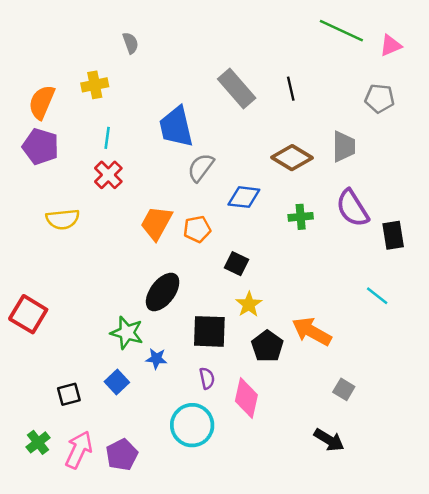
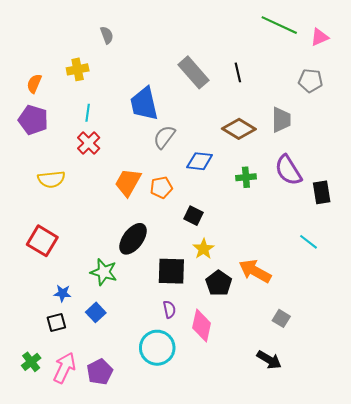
orange semicircle: (42, 102) -> (34, 84), size x0.7
red square: (28, 314) -> (42, 241), moved
blue star: (156, 359) -> (62, 293), moved

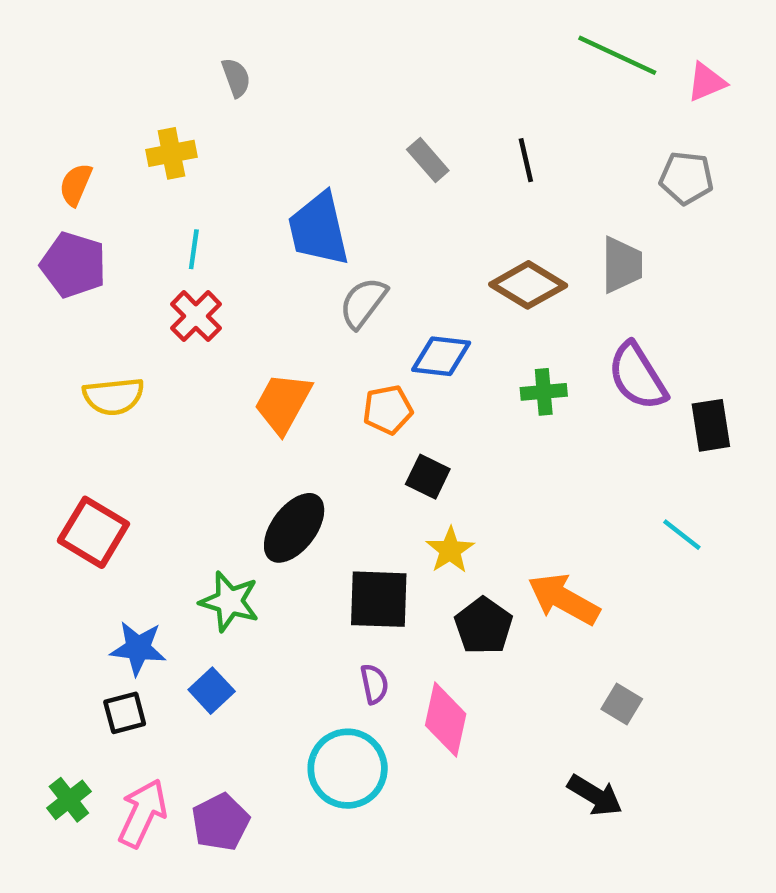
gray rectangle: (194, 72) -> (428, 160), size x0.6
orange pentagon: (161, 187) -> (388, 410), moved
blue star: (62, 293) -> (138, 648), size x1.4

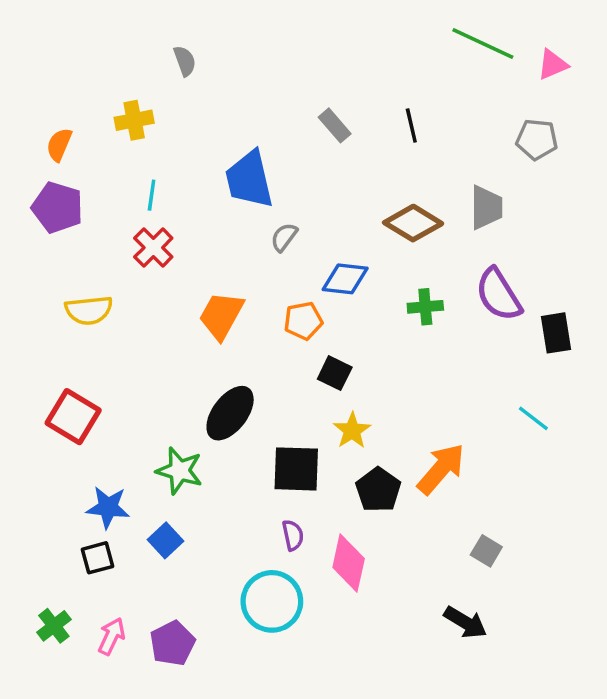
gray semicircle: (363, 303) -> (284, 237), size x0.7
orange arrow: (564, 599) -> (441, 469), turned 102
pink arrow: (142, 813) -> (111, 636), size x0.7

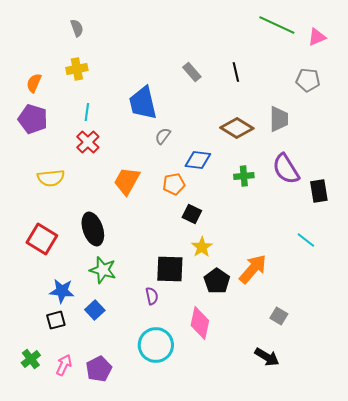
gray semicircle: (185, 61) -> (77, 28), moved
black ellipse: (230, 413) -> (93, 229), moved, turned -56
purple semicircle: (293, 535) -> (152, 296), moved

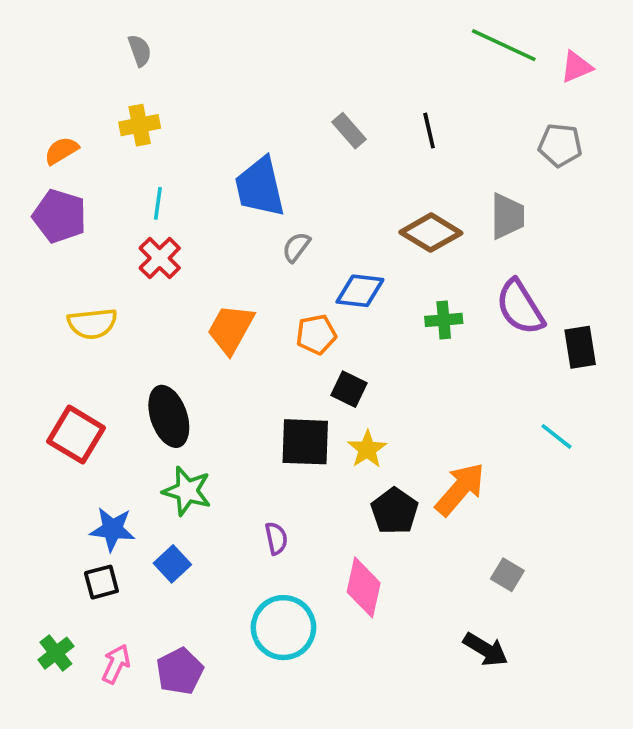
orange semicircle: (34, 83) -> (61, 151), turned 36
black square: (170, 269) -> (305, 442), moved

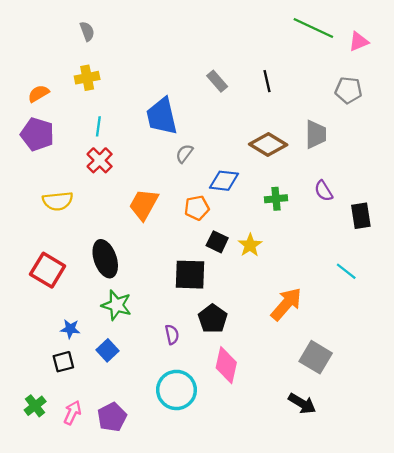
purple semicircle: (520, 307) -> (324, 191), size x0.6
yellow star: (367, 449) -> (250, 245), moved
black pentagon: (395, 511) -> (213, 319), moved
blue star: (112, 529) -> (70, 329), size x0.7
gray square: (507, 575) -> (316, 357), size x1.6

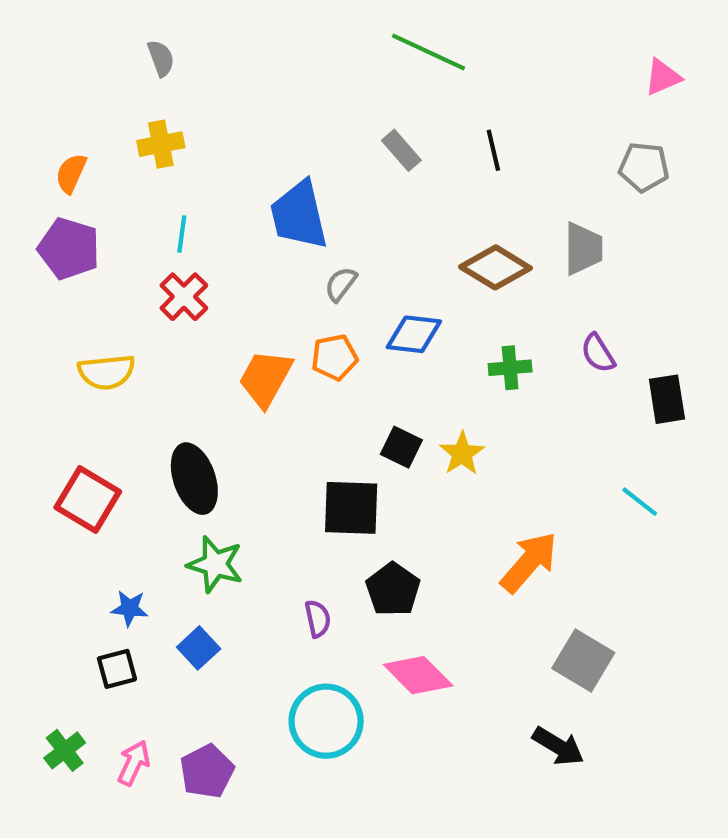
green line: (313, 28) -> (429, 52), moved
orange semicircle: (38, 94) -> (71, 173), turned -35
orange pentagon: (197, 208) -> (334, 357), moved
pink diamond: (226, 365) -> (418, 675), turned -57

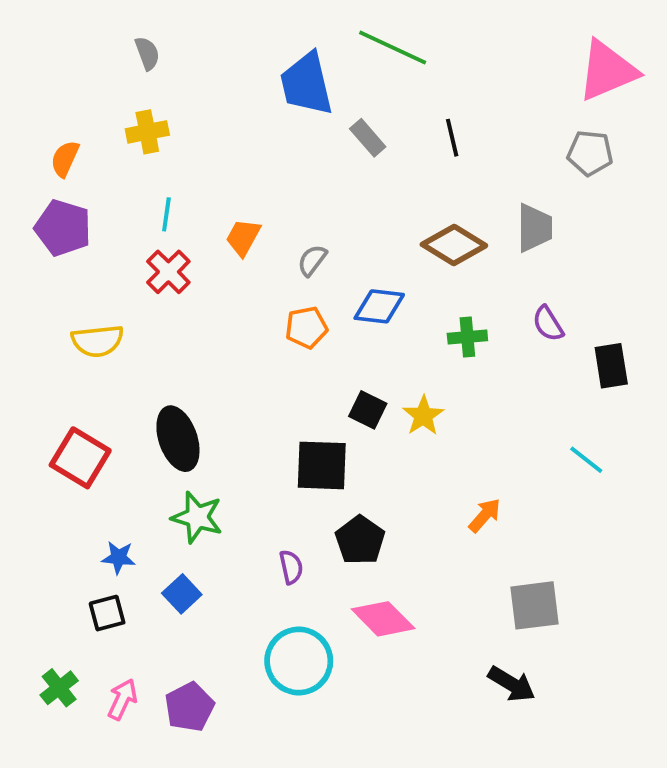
pink triangle: (663, 77) -> (607, 71), size x1.8
blue trapezoid: (299, 215) -> (306, 84), moved
orange trapezoid: (265, 378) -> (243, 237), moved, size x0.7
orange arrow: (529, 562) -> (485, 515), size x0.6
gray square: (583, 660) -> (535, 605), turned -38

